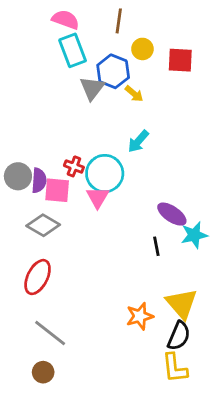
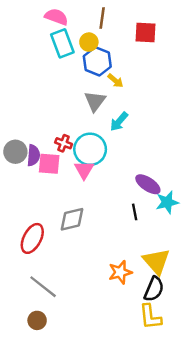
yellow circle: (142, 49) -> (89, 42), moved
red square: (180, 60) -> (146, 32), moved
gray triangle: (92, 88) -> (95, 101), moved
gray diamond: (43, 225) -> (72, 219), moved, turned -44

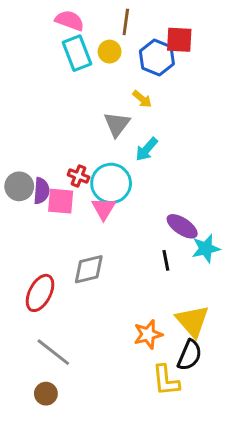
blue hexagon: (97, 61) -> (157, 58), moved
yellow L-shape: (150, 317) -> (166, 380), moved

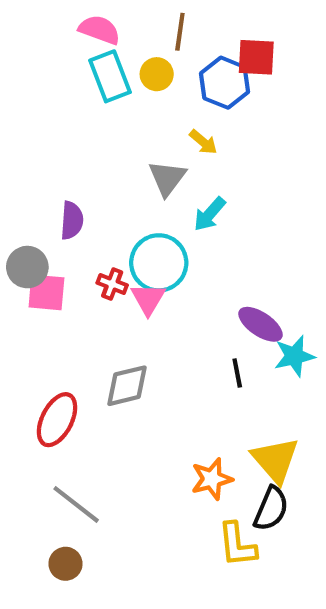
red cross: (78, 176) -> (112, 284), moved
purple semicircle: (41, 191) -> (72, 220), moved
pink square: (61, 201) -> (46, 292), moved

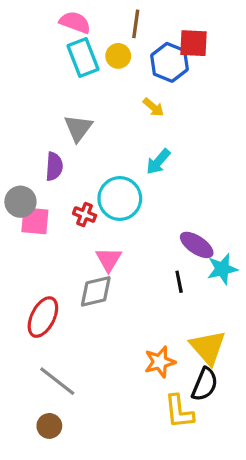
gray triangle: (167, 178) -> (78, 128), moved
pink triangle: (148, 299) -> (109, 259), moved

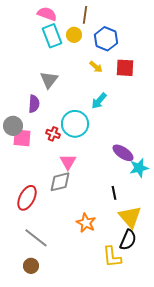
red square: (193, 43) -> (125, 68), moved
black line: (179, 282) -> (114, 193), moved
orange star: (160, 362) -> (86, 223), moved, turned -30

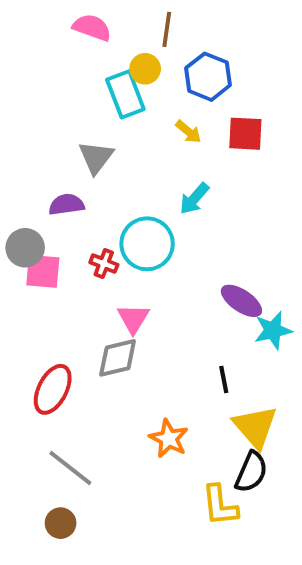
cyan rectangle: (52, 36) -> (125, 94), moved
purple semicircle: (34, 104) -> (66, 204), turned -102

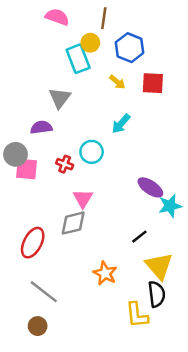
cyan circle: (147, 244) -> (92, 152), size x0.7
black line: (224, 380) -> (139, 237), turned 63
black semicircle: (251, 472) -> (157, 294), turned -30

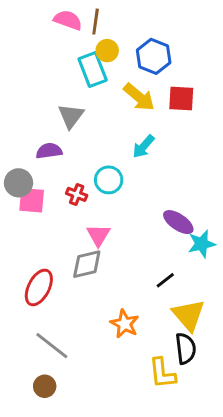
brown line: (104, 18) -> (96, 22), moved
yellow arrow: (117, 82) -> (139, 97), size x1.6

